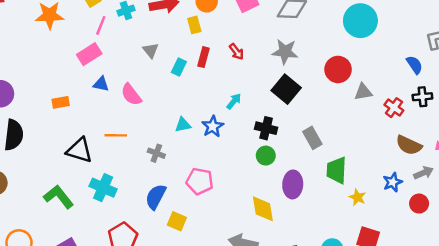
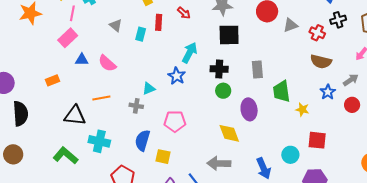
black square: (286, 89) -> (229, 35), turned -30
cyan arrow: (234, 101) -> (190, 53), size x1.5
cyan triangle: (183, 125) -> (149, 89), moved
gray rectangle: (312, 138) -> (257, 69), turned 36
brown semicircle: (409, 145) -> (321, 62), moved

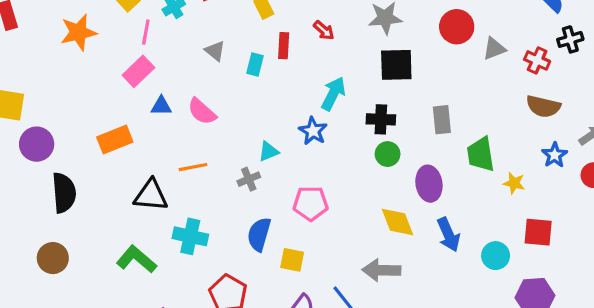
orange rectangle: (53, 80) -> (115, 140), size x1.5
gray cross: (136, 106) -> (249, 179), turned -32
blue arrow: (264, 168) -> (449, 235), moved

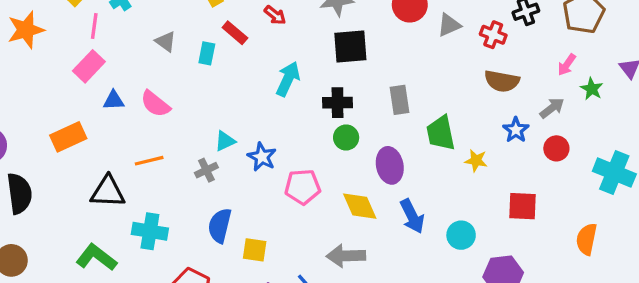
red rectangle: (284, 46) -> (235, 33), turned -50
blue star: (313, 131) -> (262, 157), moved
pink pentagon: (311, 203) -> (303, 187), moved
red square: (538, 232) -> (522, 206), moved

